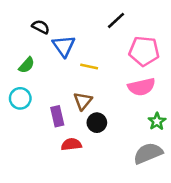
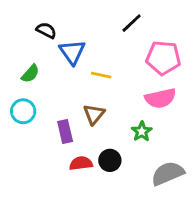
green star: (157, 121) -> (142, 132), moved
black circle: (97, 123) -> (110, 160), moved

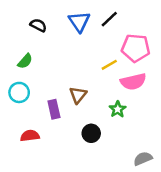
blue triangle: (72, 52) -> (79, 22), moved
yellow line: (101, 75) -> (109, 65), moved, turned -42
red semicircle: (81, 163) -> (30, 136), moved
gray semicircle: (168, 173) -> (143, 159), moved, size x0.7

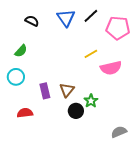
pink pentagon: (136, 48) -> (118, 28), moved
brown triangle: (78, 95) -> (67, 90), moved
green star: (118, 109) -> (91, 101), moved

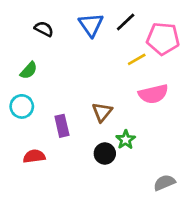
yellow line: (91, 54) -> (137, 59), moved
brown triangle: (67, 90) -> (102, 112), moved

